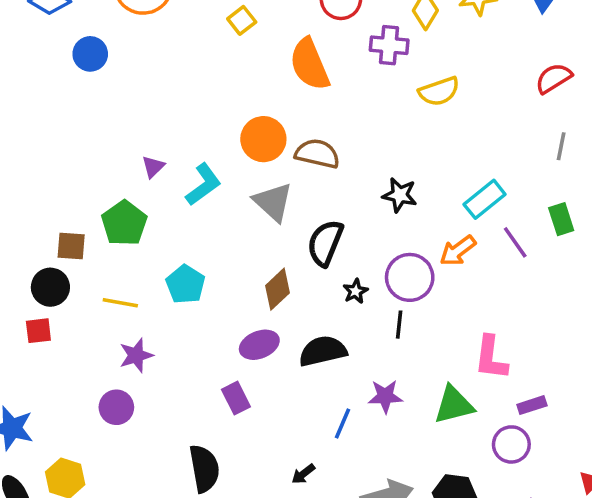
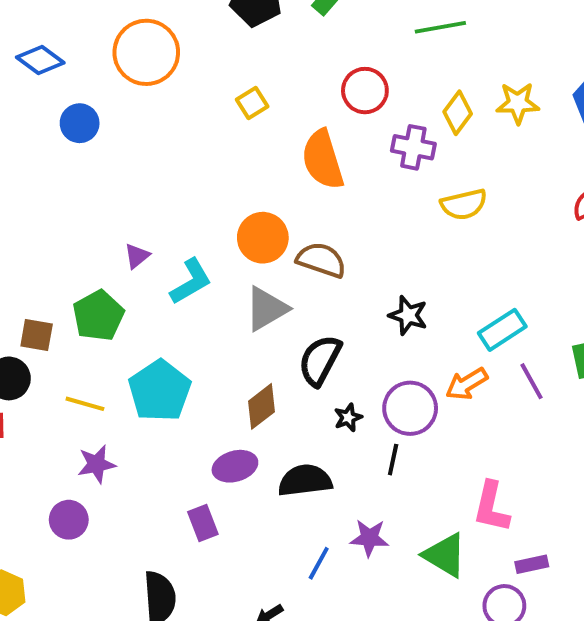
gray triangle: (273, 202) -> (266, 309), turned 42
cyan pentagon: (186, 284) -> (160, 391), size x1.4
green triangle: (454, 405) -> (445, 555), turned 39

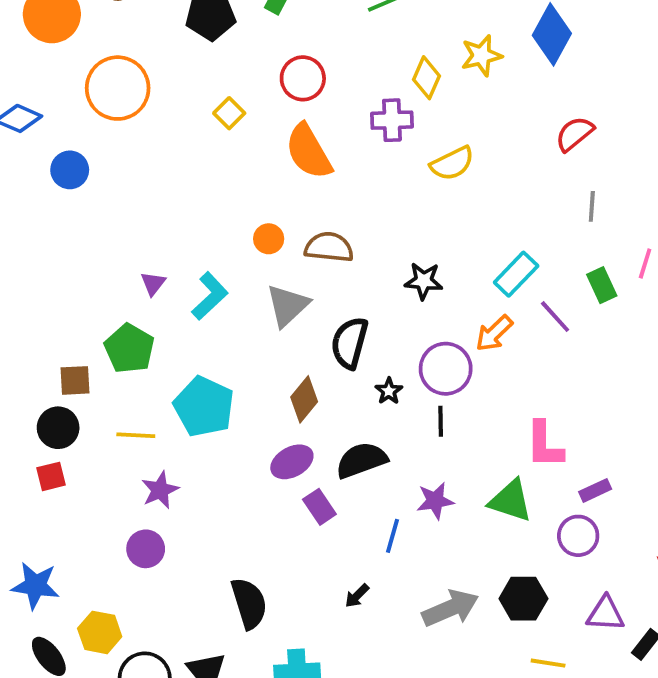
red circle: (365, 91) -> (303, 78), moved
orange circle: (263, 238) -> (269, 239), size x0.6
purple rectangle: (203, 523) -> (319, 507), moved

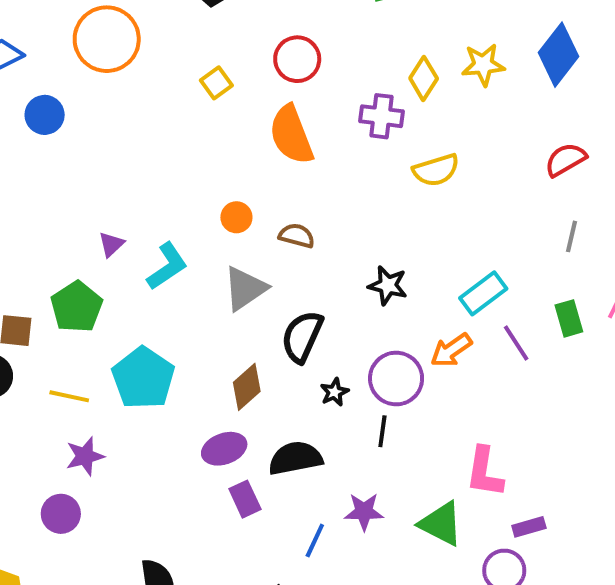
brown semicircle: (329, 247) -> (297, 236), size x0.7

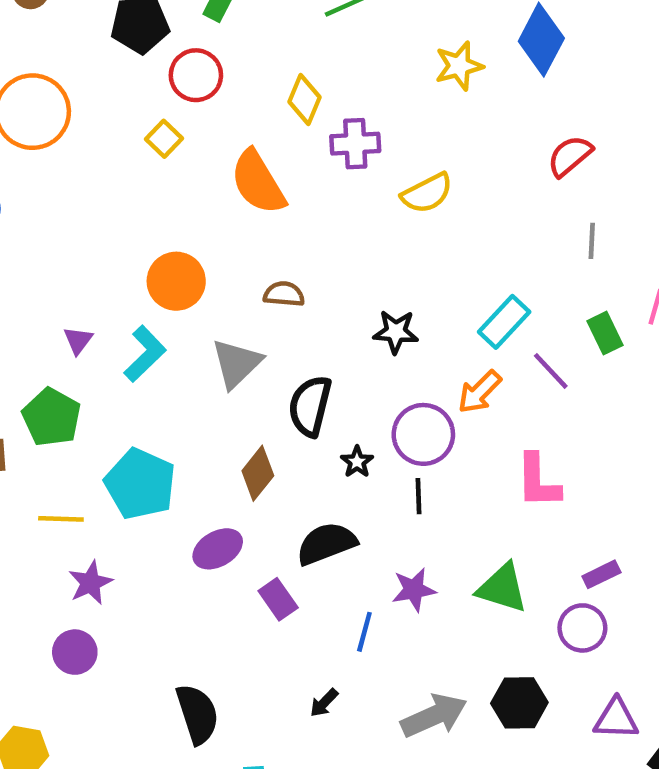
red circle: (297, 59) -> (196, 75), moved
yellow diamond: (424, 78) -> (304, 99), moved
orange circle: (236, 217) -> (176, 281), moved, size x1.6
purple ellipse: (224, 449) -> (218, 549), moved
pink L-shape: (485, 472) -> (538, 481), moved

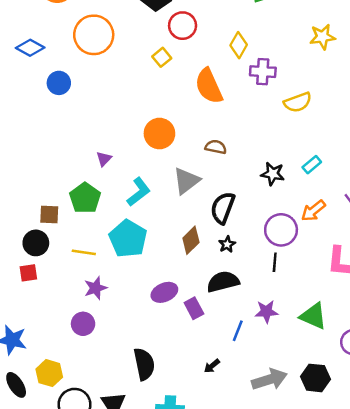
cyan rectangle: (504, 322) -> (312, 165), moved, size x0.7
cyan L-shape: (145, 354) -> (139, 192), moved
black star: (357, 462) -> (227, 244), moved
purple ellipse: (218, 549) -> (164, 292), moved

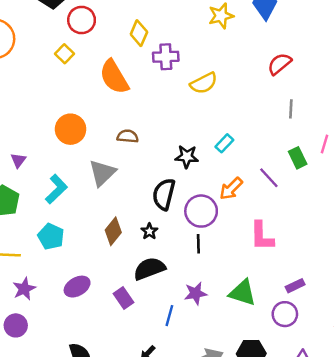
black semicircle: (223, 208) -> (164, 194), moved
cyan pentagon: (128, 239) -> (51, 236), size x0.7
purple ellipse: (164, 292) -> (77, 287), moved

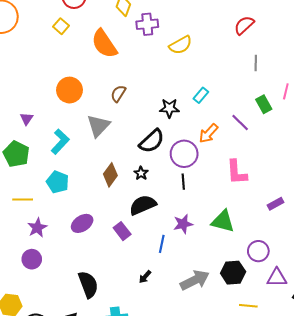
brown semicircle: (128, 136) -> (118, 94), turned -60
black semicircle: (164, 194) -> (152, 141), turned -144
purple rectangle: (295, 286) -> (275, 204), moved
purple circle: (285, 314) -> (258, 251), moved

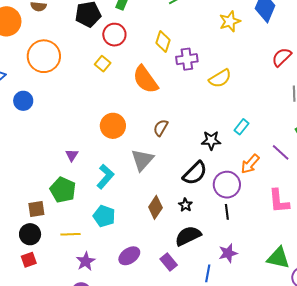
green triangle: (223, 221) -> (278, 258), moved

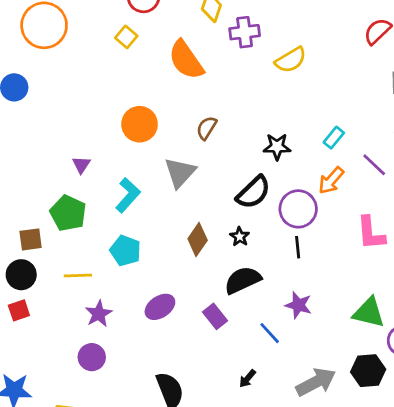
cyan rectangle: (241, 127) -> (334, 138), moved
purple star: (228, 253) -> (298, 305), turned 30
blue line: (208, 273) -> (270, 333), turned -54

